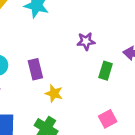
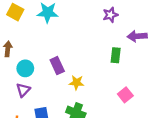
purple star: (86, 41) -> (110, 15), moved

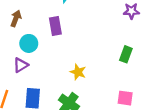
purple rectangle: (57, 66) -> (55, 26), moved
pink square: (125, 95) -> (125, 98), turned 32

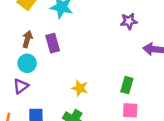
brown arrow: (16, 18) -> (27, 39), moved
green rectangle: (126, 54) -> (127, 85), moved

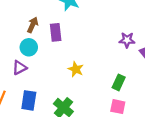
purple star: (129, 21) -> (127, 40), moved
yellow star: (80, 88) -> (76, 69), moved

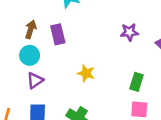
purple star: (127, 40) -> (129, 32), moved
purple triangle: (19, 68) -> (35, 80), moved

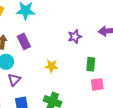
purple star: (129, 32) -> (75, 37), moved

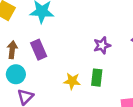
green rectangle: (91, 64) -> (97, 78), moved

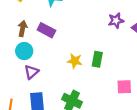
purple star: (102, 45) -> (116, 21), moved
purple rectangle: (39, 50) -> (46, 30), turned -42

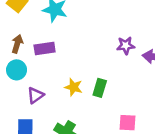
purple rectangle: (46, 30) -> (45, 48), turned -42
purple triangle: (31, 72) -> (35, 95), moved

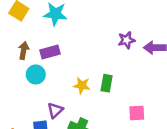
cyan circle: (17, 70) -> (36, 74), moved
purple triangle: (35, 95) -> (55, 110), moved

